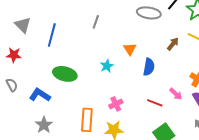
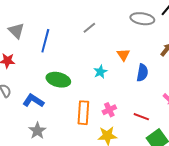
gray line: (96, 22) -> (89, 28), turned 32
red line: (155, 103) -> (141, 117), moved
orange rectangle: (87, 120) -> (83, 113), moved

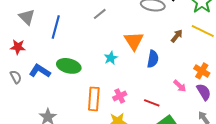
orange triangle: (123, 55) -> (134, 41), size x1.5
blue L-shape: (33, 101) -> (40, 71), moved

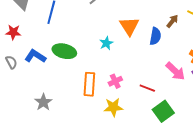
blue semicircle: (153, 59) -> (155, 36), moved
pink arrow: (180, 86) -> (175, 71), size x1.5

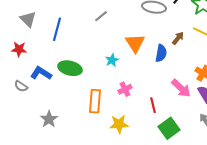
gray semicircle: (11, 62) -> (21, 86), moved, turned 152
pink cross: (115, 81) -> (125, 89), moved
red line: (147, 88) -> (153, 105), turned 56

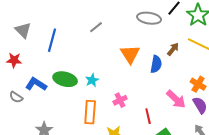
cyan star: (112, 60) -> (92, 80), moved

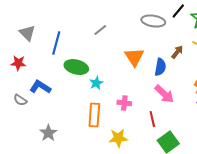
green ellipse: (65, 79) -> (76, 67), moved
pink arrow: (176, 99) -> (164, 94), moved
pink cross: (120, 100) -> (124, 103), turned 32

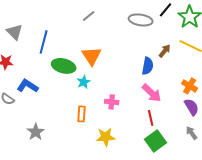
gray line: (100, 30) -> (89, 16), moved
orange triangle: (134, 57) -> (92, 56), moved
orange rectangle: (94, 115) -> (82, 114), size x0.7
red line: (152, 119) -> (151, 118), moved

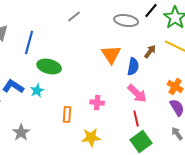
orange triangle: (92, 56) -> (111, 55), moved
cyan star: (84, 82) -> (37, 91), moved

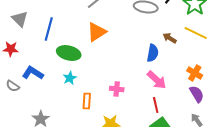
brown arrow: (150, 52) -> (170, 38), turned -96
orange triangle: (111, 55) -> (97, 32), moved, turned 30
cyan star: (37, 91) -> (70, 78), moved

